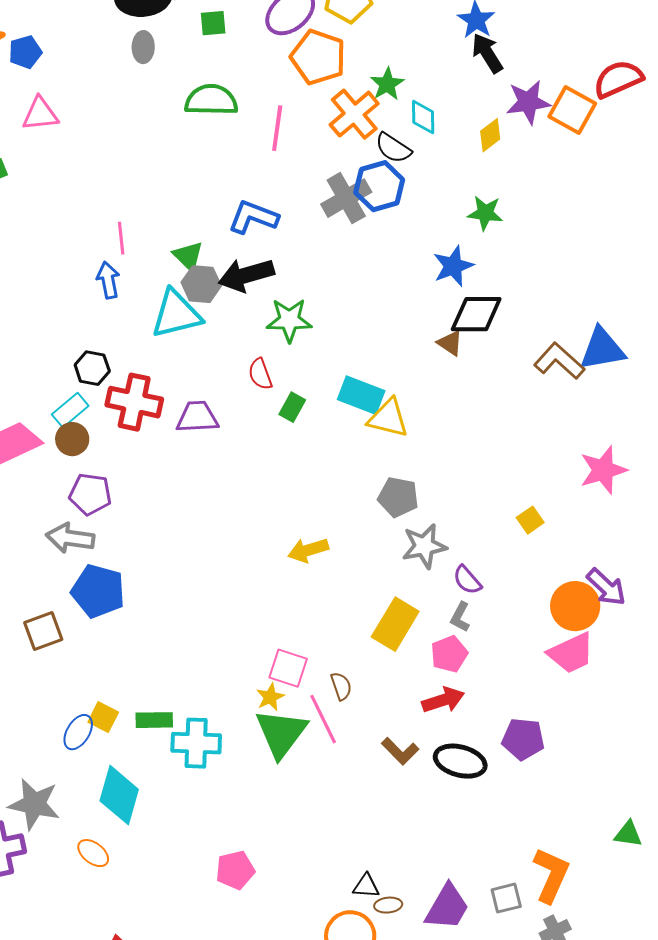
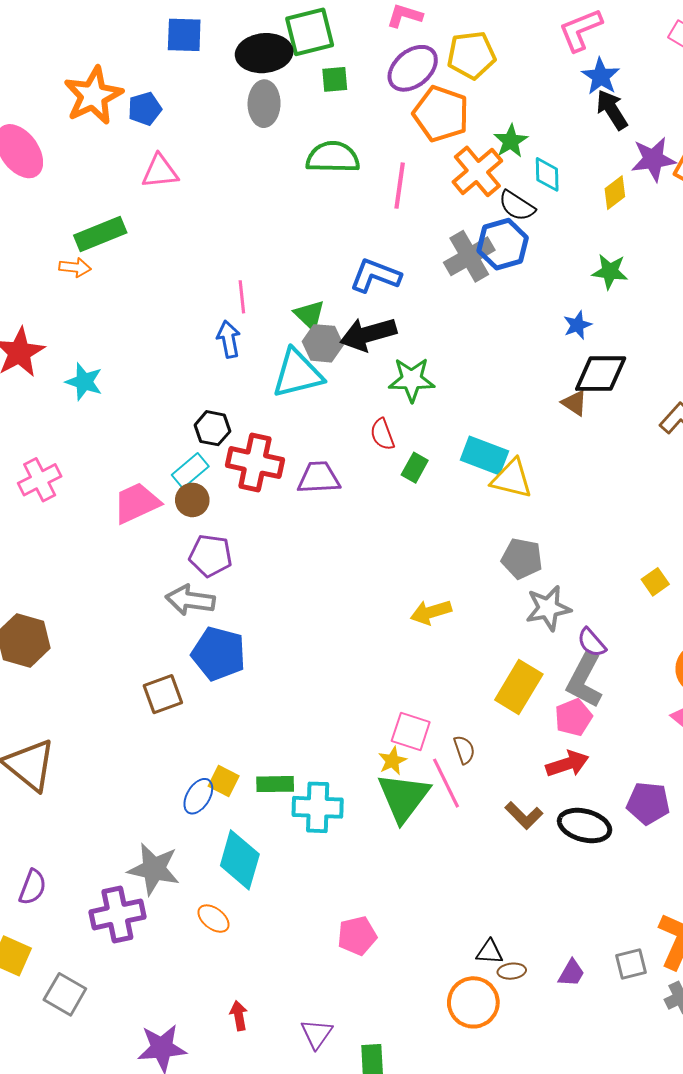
gray ellipse: (143, 47) -> (264, 104), size x1.4
blue star: (453, 266) -> (577, 325), size x0.7
gray L-shape: (460, 617) -> (585, 680), size x1.8
purple trapezoid: (447, 907) -> (571, 973), size x0.6

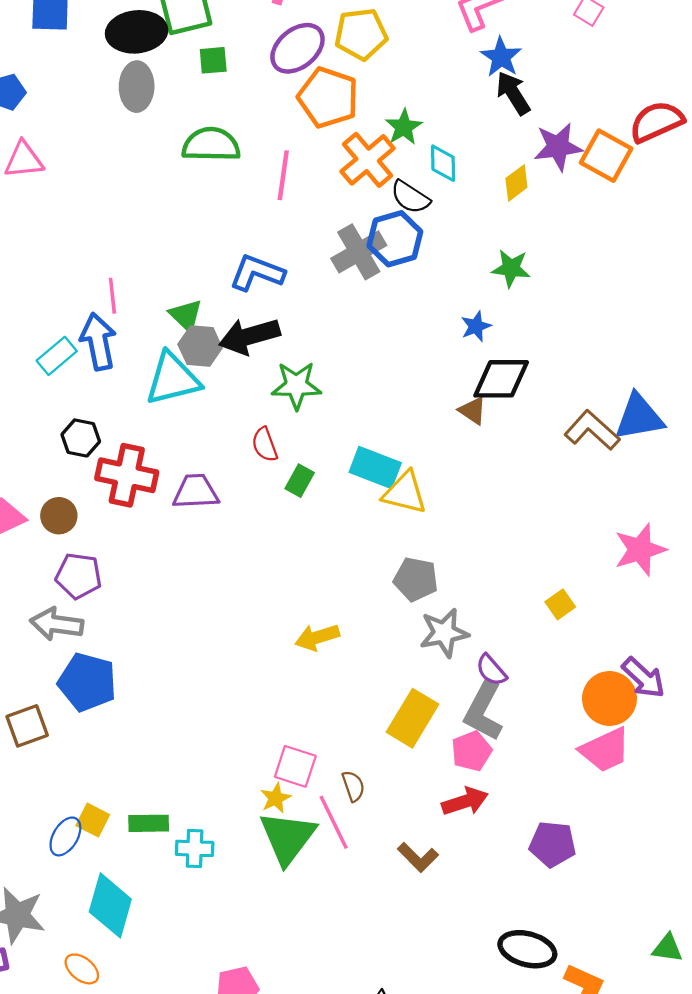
blue arrow: (229, 339) -> (98, 342), size x1.4
cyan rectangle: (190, 471) -> (57, 356), moved
cyan cross: (318, 807) -> (195, 848), size x0.7
black ellipse: (585, 826) -> (527, 949), moved

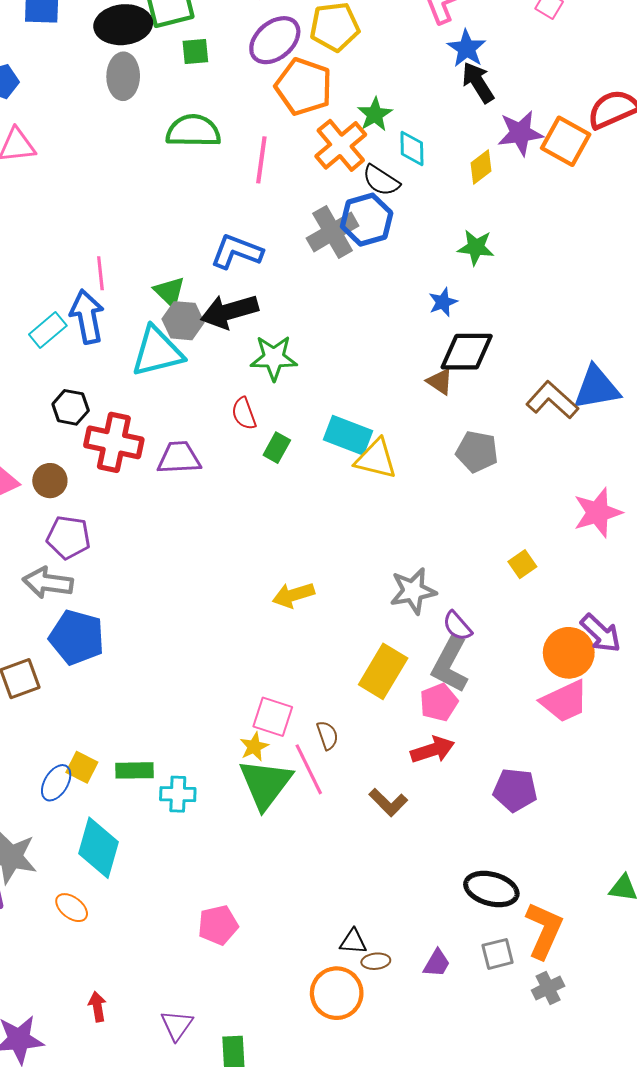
gray pentagon: (416, 579) -> (477, 452), moved

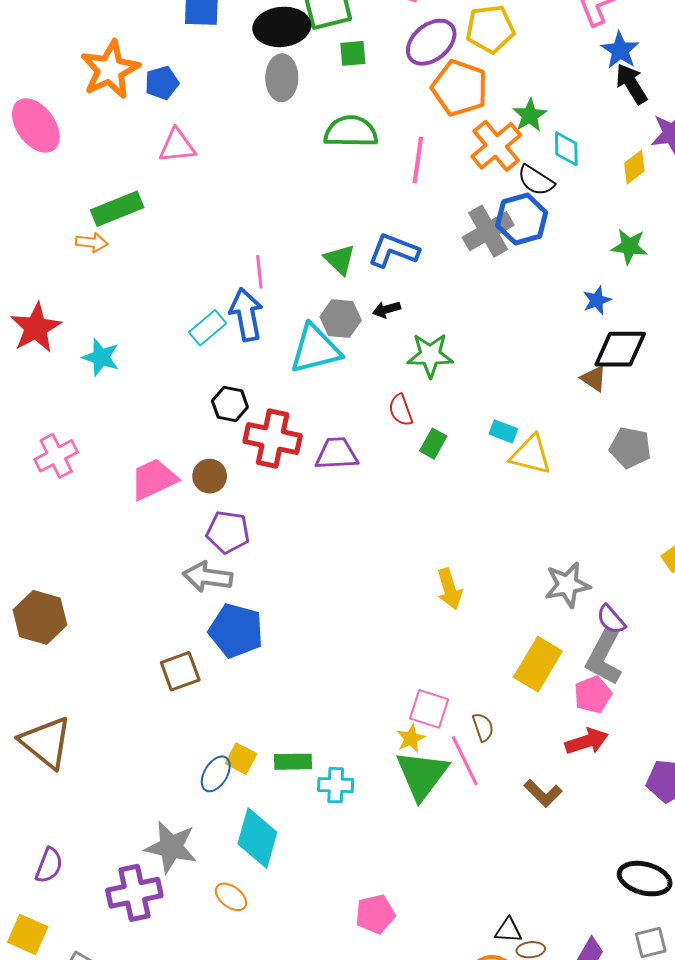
green triangle: (170, 292) -> (340, 260), moved
black arrow: (229, 311) -> (386, 309), size x0.5
cyan rectangle: (348, 435) -> (503, 431), size x0.6
yellow arrow: (293, 595) -> (449, 589), turned -90

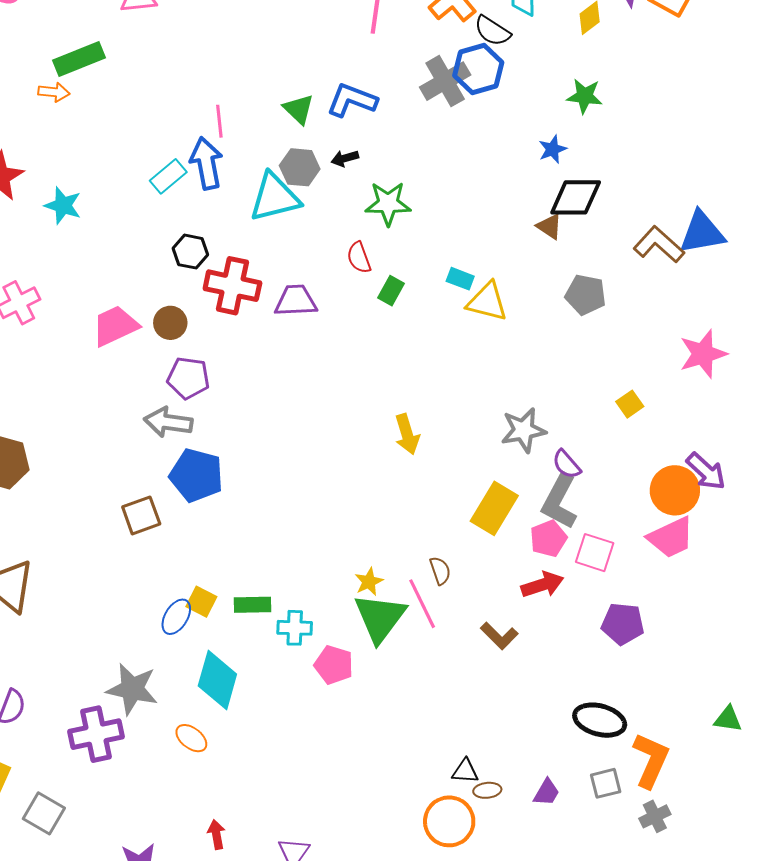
pink square: (429, 709) -> (595, 553), moved
pink pentagon: (375, 914) -> (334, 665), moved, turned 30

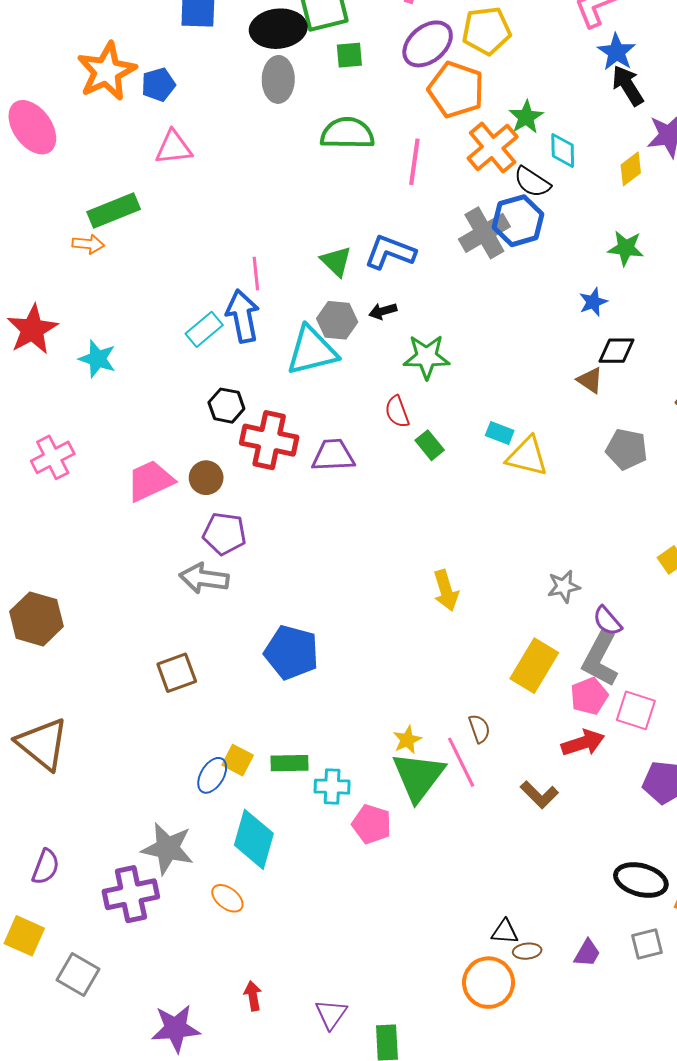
black diamond: (576, 197) -> (617, 351), size x0.7
green rectangle: (391, 291) -> (430, 445), turned -68
gray star: (523, 430) -> (564, 586), size x0.7
blue pentagon: (196, 475) -> (291, 652), moved

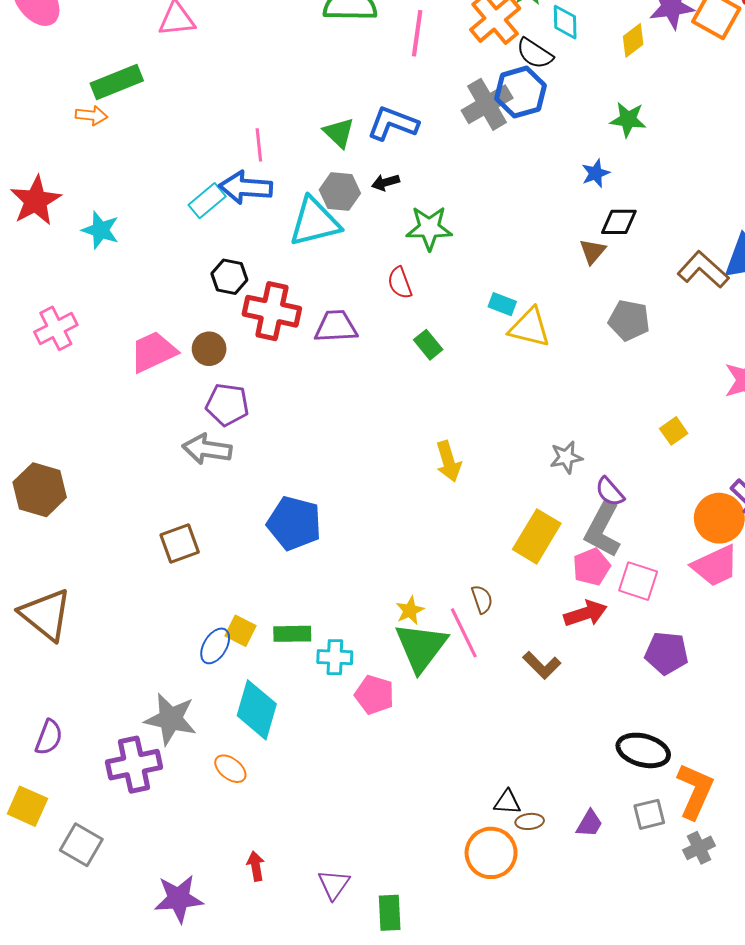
blue arrow: (243, 316) -> (246, 187), turned -75
brown triangle: (590, 380) -> (593, 251), turned 36
green rectangle: (430, 445) -> (428, 345), moved

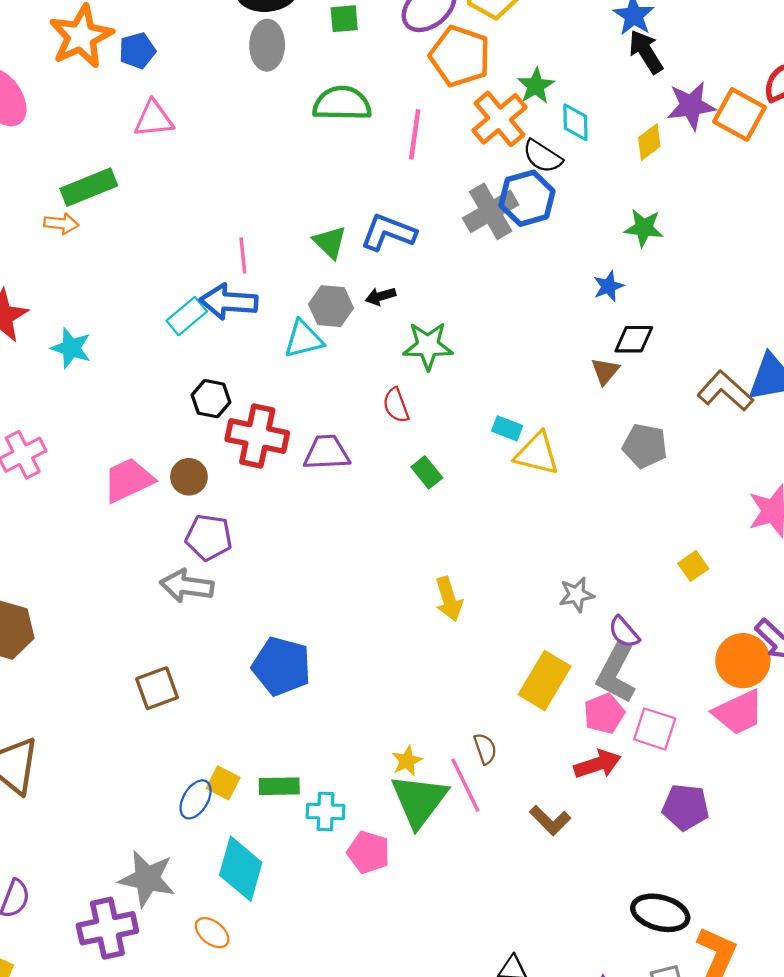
cyan triangle: (315, 222) -> (303, 339), size x0.7

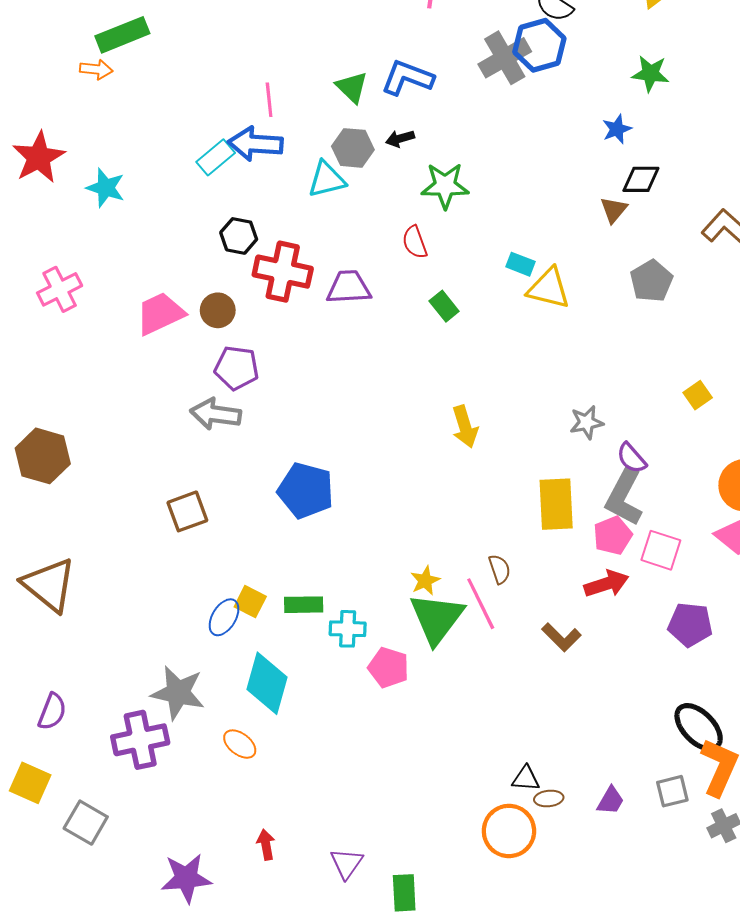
gray pentagon: (645, 446) -> (651, 281), turned 30
yellow rectangle: (545, 680) -> (556, 504), turned -34
black ellipse: (660, 913) -> (699, 727), moved, turned 30

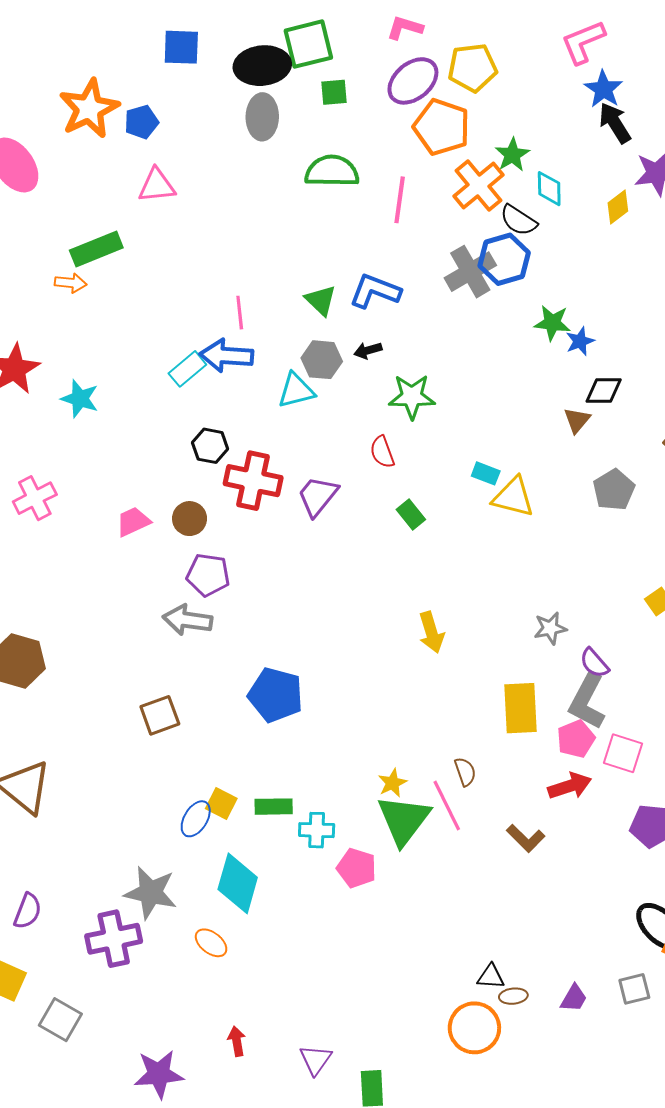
green star: (650, 74) -> (552, 323), moved
purple trapezoid: (349, 287) -> (318, 496), turned -48
pink trapezoid: (160, 313) -> (133, 522), size x0.7

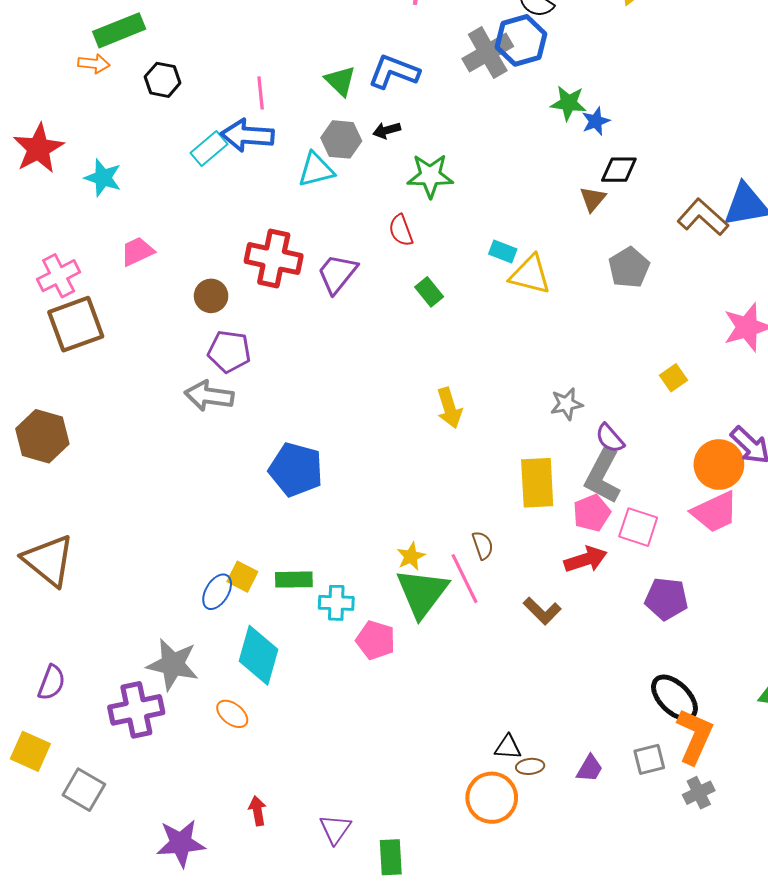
black hexagon: (210, 446) -> (163, 80), moved
pink trapezoid: (133, 522) -> (137, 251), moved
brown square: (160, 715) -> (76, 324), moved, size x1.4

